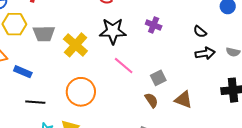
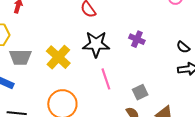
gray trapezoid: (44, 34) -> (20, 57), moved
pink line: (124, 66) -> (106, 79), turned 30

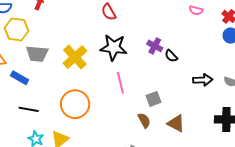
black semicircle: (183, 47) -> (171, 56), moved

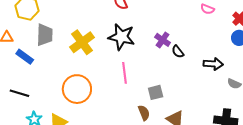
gray trapezoid: (37, 54) -> (45, 35), turned -100
black arrow: (203, 80) -> (213, 64), moved
black line: (29, 109) -> (19, 93), moved

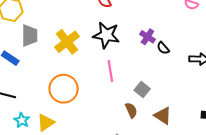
gray square: (156, 92) -> (142, 90), turned -35

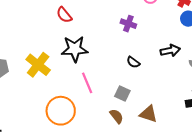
purple cross: (147, 37) -> (128, 24), moved
black semicircle: (163, 48) -> (133, 62), moved
orange circle: (64, 89) -> (61, 111), moved

